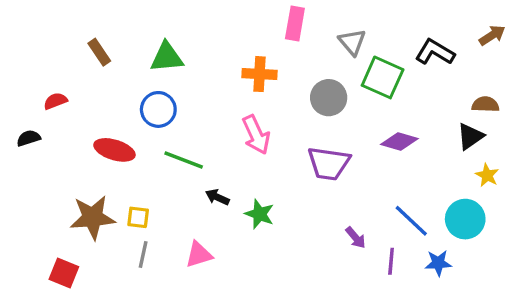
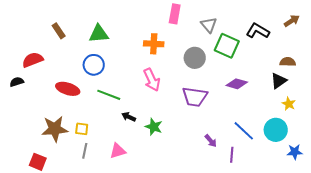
red semicircle: (55, 101) -> (33, 60), size x1.5
blue star: (438, 263) -> (295, 152), moved

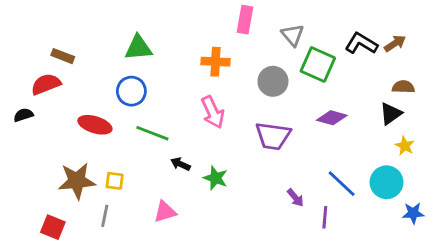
brown arrow: (292, 21) -> (395, 43), moved
brown rectangle: (59, 31) -> (63, 56), moved, turned -35
gray line: (85, 151) -> (105, 216), moved

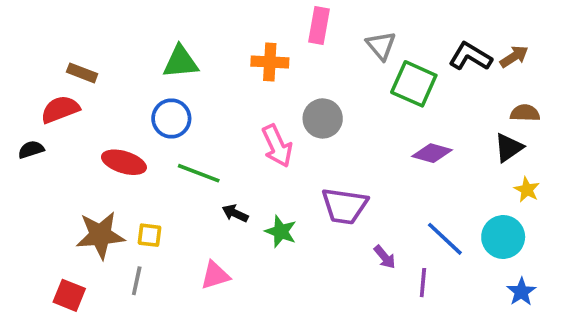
orange cross: (215, 62) -> (270, 62), moved
gray circle: (273, 81) -> (323, 118), moved
purple trapezoid: (273, 136) -> (345, 206), moved
blue star: (413, 213) -> (521, 292), moved, turned -30

